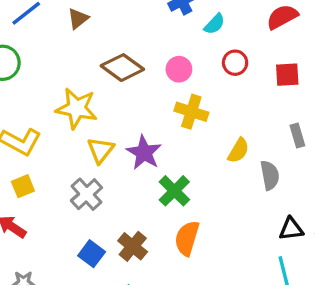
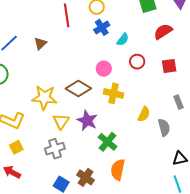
brown diamond: (122, 68) -> (78, 88), moved
gray cross: (86, 194) -> (55, 149), turned 30

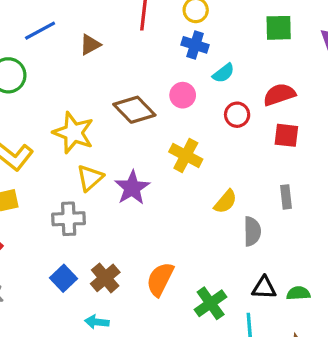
blue cross: (102, 27) -> (195, 45), turned 35
red semicircle: (163, 32) -> (279, 95), moved
pink circle: (104, 69) -> (183, 95), moved
brown diamond: (78, 88) -> (134, 110), moved
green cross: (108, 142) -> (211, 303), moved

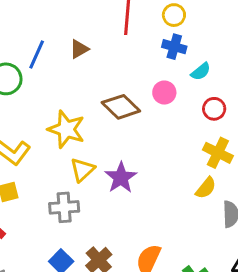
blue line: (40, 31) -> (37, 54), moved, turned -36
yellow cross: (186, 156) -> (218, 153), moved

